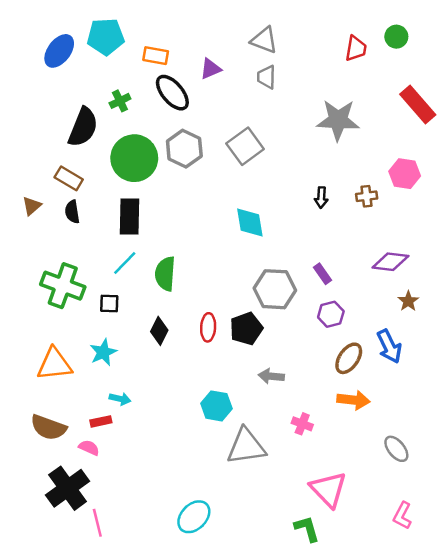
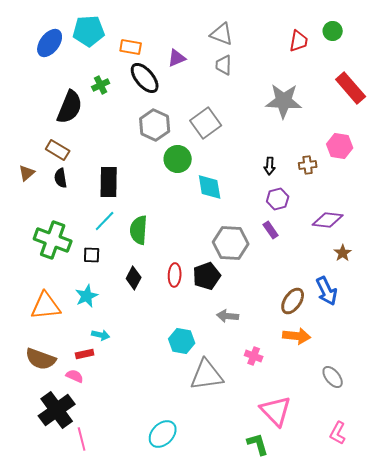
green circle: (134, 158) -> (178, 159), moved, size x0.7
purple hexagon: (331, 314) -> (278, 199), moved

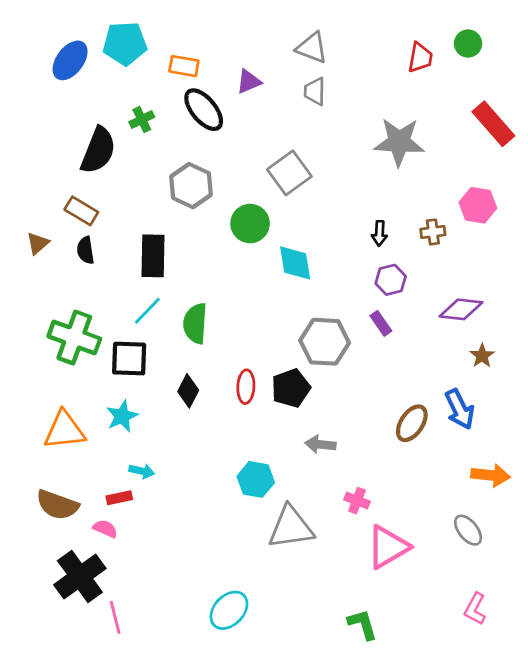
gray hexagon: (155, 125) -> (191, 186), moved
black square: (92, 255) -> (129, 359), size x1.6
orange arrow: (297, 336) -> (491, 475), moved
pink triangle: (276, 411) -> (388, 547), moved, turned 44

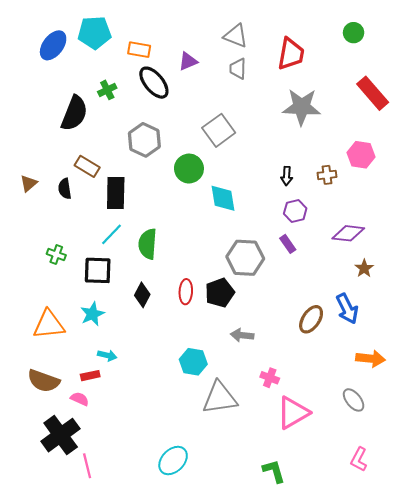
red trapezoid: (420, 58) -> (291, 54), moved, size x1.4
brown rectangle: (81, 211) -> (87, 166), moved
green cross: (74, 337) -> (56, 255), size x0.5

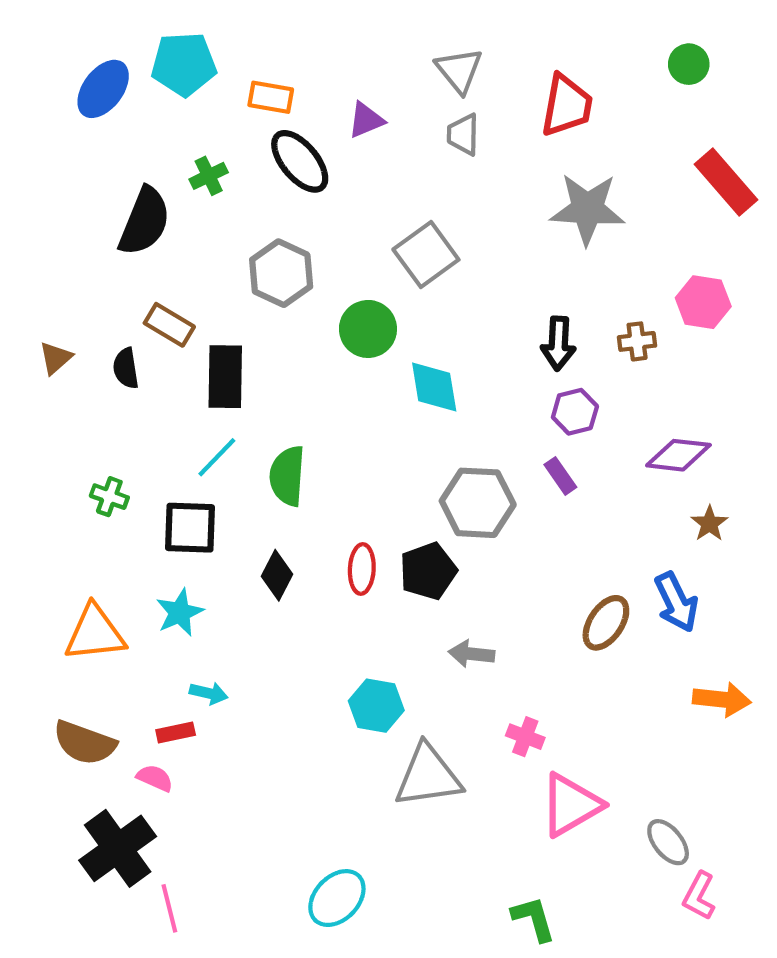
gray triangle: (236, 36) -> (459, 70), turned 30
black arrow: (287, 176) -> (558, 343), size x1.4
gray ellipse: (354, 400) -> (668, 842), moved

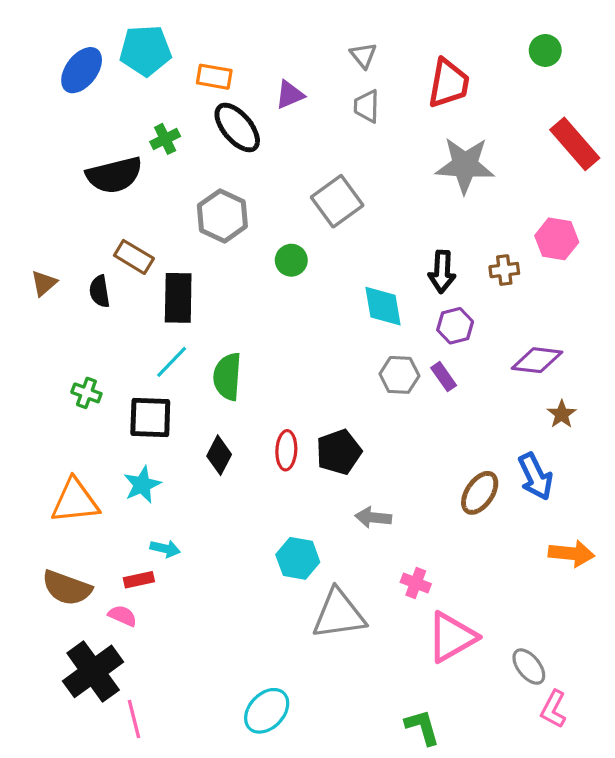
gray triangle: (459, 70) -> (363, 55), size x0.7
black semicircle: (145, 221) -> (114, 175), turned 54
green circle: (368, 329) -> (291, 260), size x0.7
cyan diamond: (434, 387) -> (383, 306), moved
gray hexagon: (478, 503) -> (399, 375), moved, size x0.7

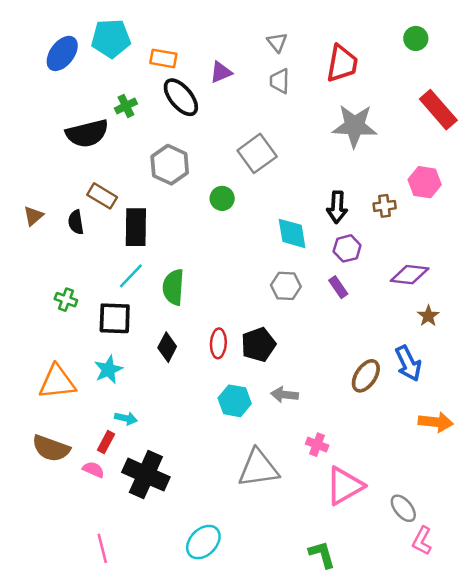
gray hexagon: (399, 375) -> (286, 286), moved
cyan hexagon: (298, 558) -> (235, 401), moved
red rectangle: (139, 580) -> (106, 442), turned -50
black cross: (93, 671) -> (146, 475), moved, turned -30

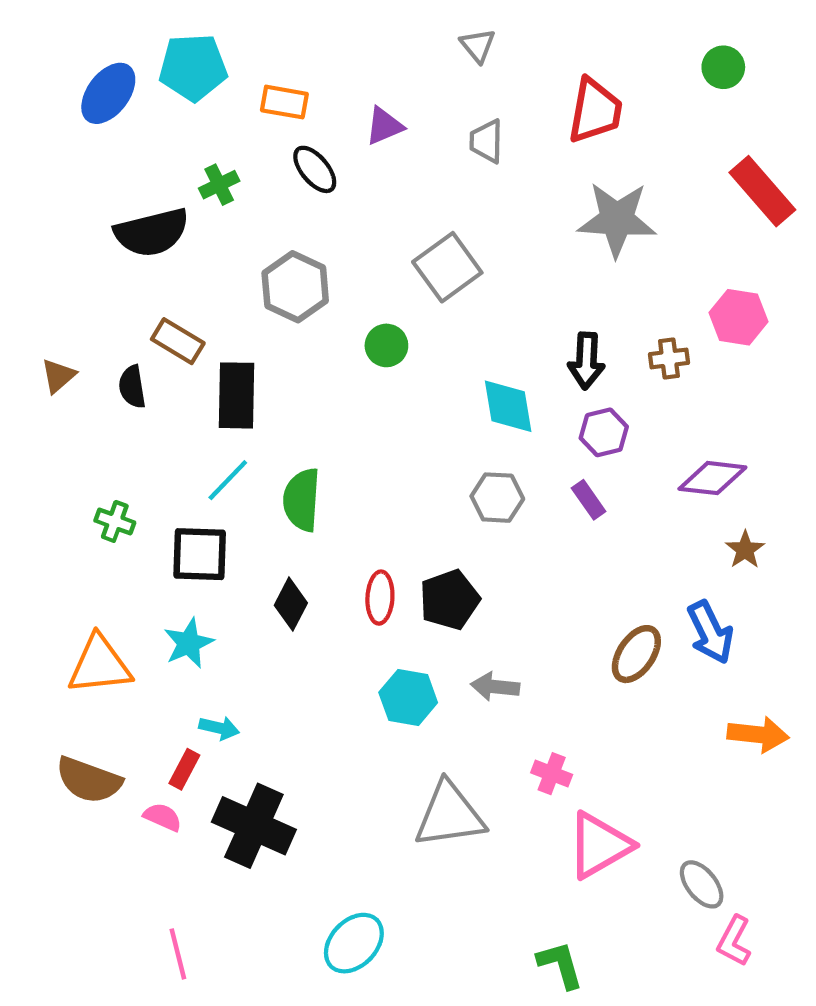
gray triangle: (277, 42) -> (478, 46), moved
black ellipse: (181, 97) -> (315, 169), size x0.7

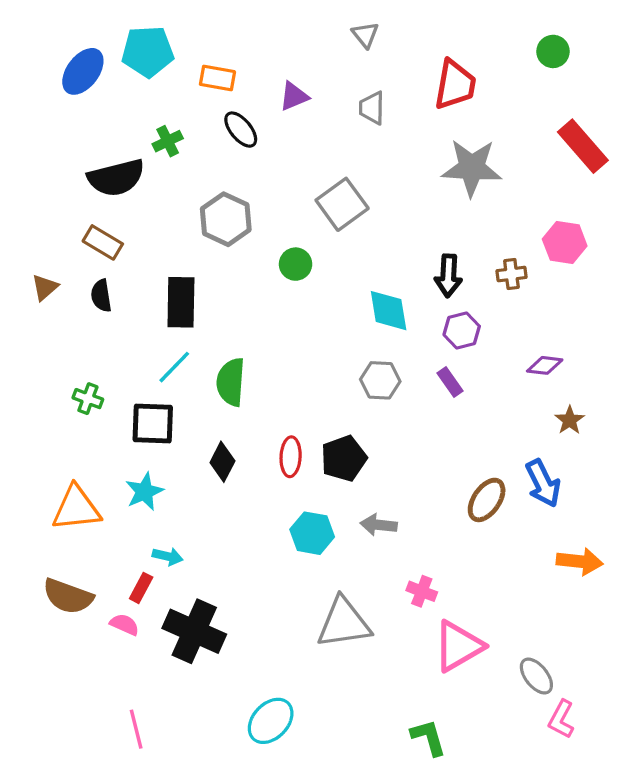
brown rectangle: (178, 341) -> (103, 242), moved
purple diamond: (712, 478) -> (545, 365), size x0.7

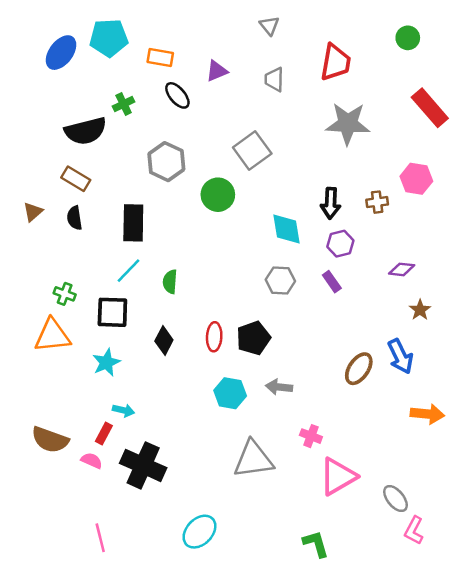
green circle: (296, 264) -> (218, 195), size x1.4
green semicircle: (231, 382) -> (170, 282), size x0.7
orange triangle: (76, 508) -> (52, 336), moved

